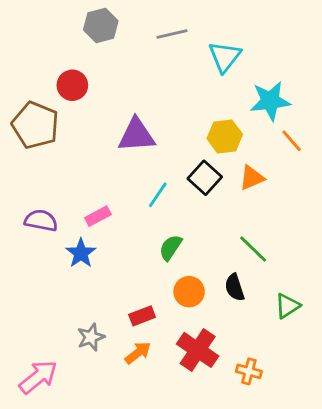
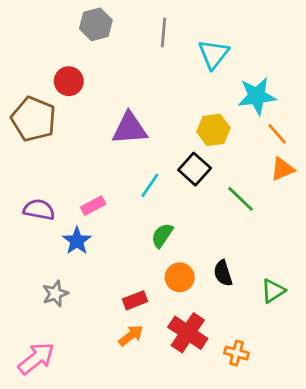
gray line: (172, 34) -> (163, 32), turned -72
orange triangle: (252, 178) -> (282, 169), moved
green line: (253, 249) -> (241, 199), moved
gray star: (91, 337) -> (55, 294), moved

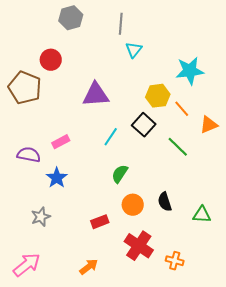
cyan triangle: (214, 54) -> (134, 50), moved, size x0.7
orange line: (277, 134) -> (182, 109), moved
pink rectangle: (93, 206) -> (61, 142), moved
green triangle: (273, 291) -> (202, 215), turned 36
orange arrow: (131, 335) -> (89, 267), moved

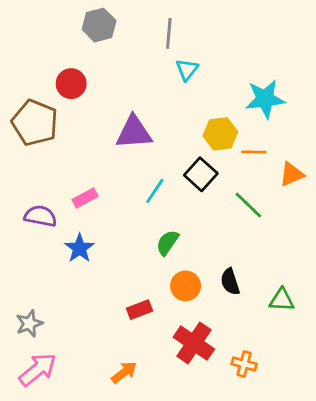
orange line: (182, 109) -> (254, 152), turned -48
gray star: (41, 217) -> (29, 324), moved

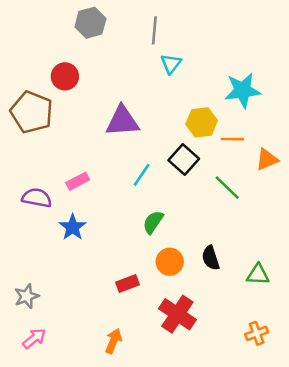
orange cross: (244, 364) -> (257, 333), moved, turned -35
pink arrow: (38, 370) -> (34, 338), size x0.7
orange arrow: (124, 372) -> (113, 341), turned -30

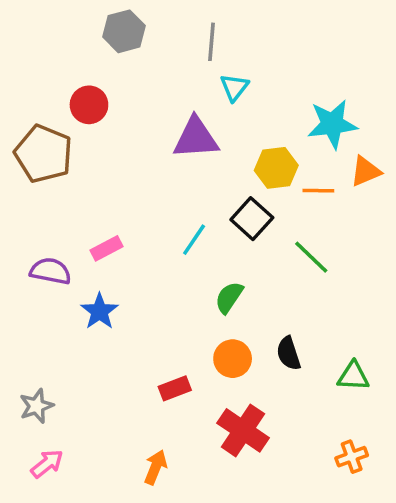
purple triangle: (122, 121) -> (196, 138), moved
orange triangle: (267, 159) -> (366, 171), moved
green semicircle: (153, 222) -> (229, 297), moved

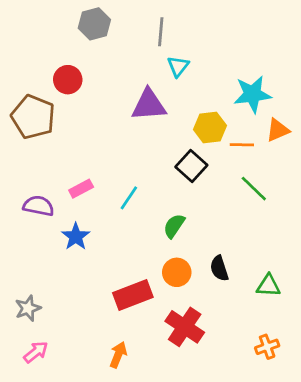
cyan line: (194, 240) -> (129, 198), moved
green line: (311, 257) -> (254, 189), moved
red rectangle: (175, 388) -> (133, 295), size x1.6

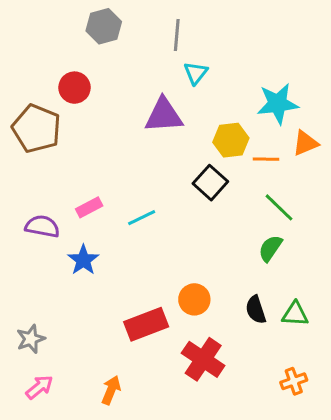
cyan line: (129, 198) -> (142, 218), turned 30
green semicircle: (174, 226) -> (270, 248), moved
black semicircle: (219, 268) -> (256, 310), moved
orange arrow: (118, 355) -> (111, 390), moved

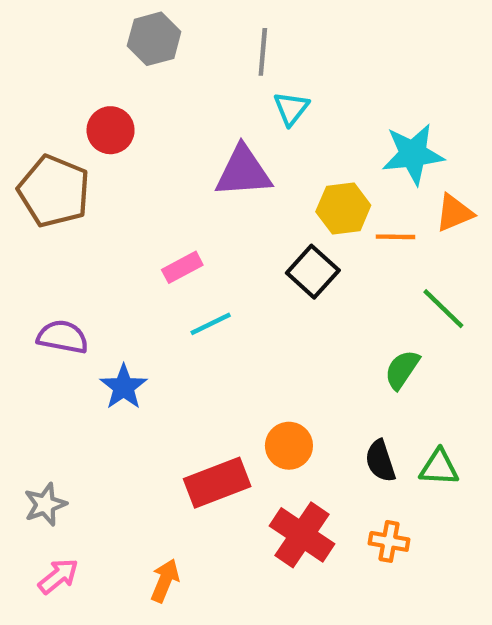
pink rectangle: (89, 207) -> (182, 267), moved
green line: (279, 207) -> (443, 309), moved
orange cross: (294, 381) -> (389, 541), moved, turned 30

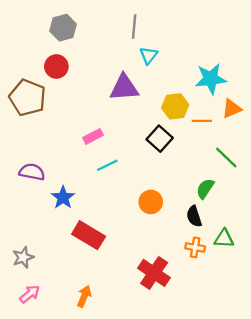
gray hexagon: (154, 39) -> (63, 28), moved
orange circle: (289, 446) -> (151, 202), moved
black semicircle: (380, 461) -> (194, 216), moved
red rectangle: (217, 483) -> (89, 235), moved, turned 52
orange cross: (389, 541) -> (195, 247), moved

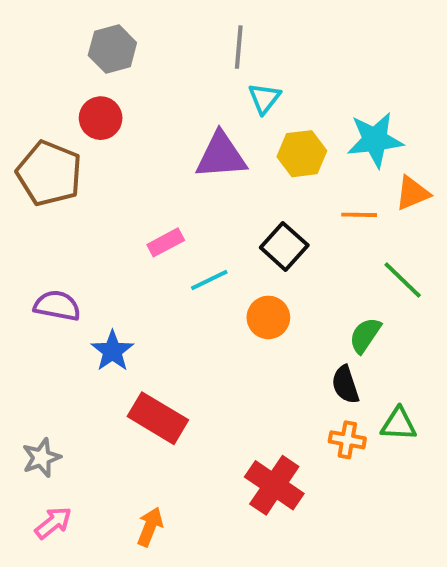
yellow hexagon: (175, 106) -> (302, 154), moved
cyan line: (107, 165) -> (209, 280), moved
orange circle: (151, 202) -> (268, 317), moved

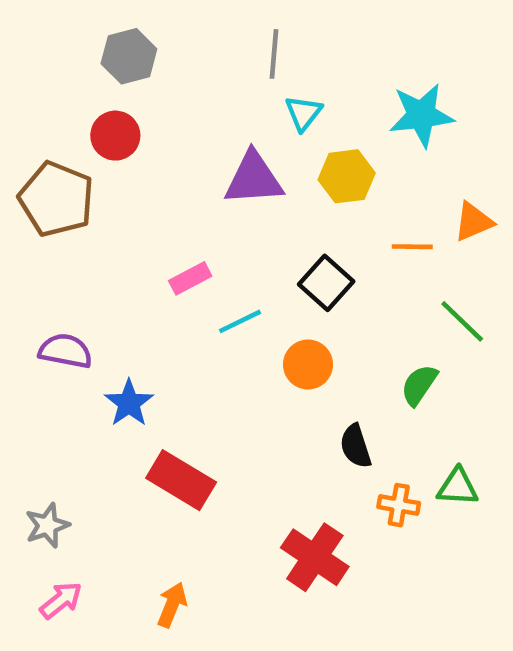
cyan star: (375, 140) -> (421, 115), moved
black semicircle: (345, 385) -> (356, 446), moved

